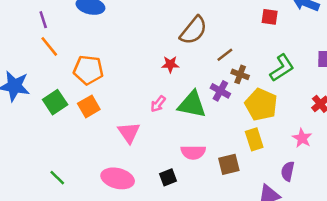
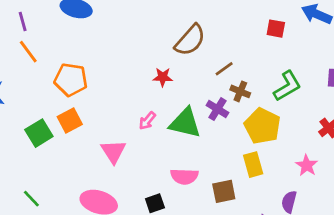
green square: (55, 102) -> (39, 133), moved

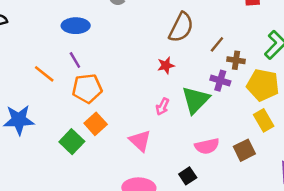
purple line: (23, 22) -> (75, 60), moved
green triangle: (185, 123) -> (196, 100), turned -44

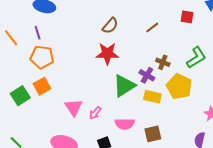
brown semicircle: (181, 27) -> (110, 26), moved, size x0.7
brown line: (217, 44) -> (152, 27), moved
red star: (166, 65) -> (107, 54), size x1.6
pink arrow: (162, 107) -> (95, 113), moved
yellow rectangle: (264, 120) -> (152, 97), moved, turned -60

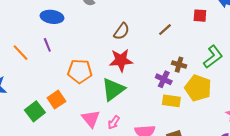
orange pentagon: (42, 57) -> (80, 71), moved
green triangle: (124, 86) -> (113, 89), moved

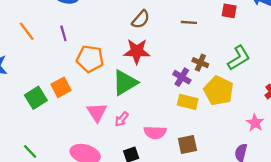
brown line: (165, 30) -> (189, 22), turned 40
purple line: (47, 45) -> (63, 33), moved

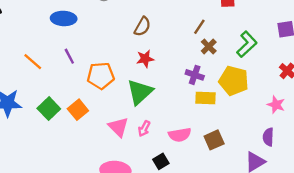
brown line: (189, 22) -> (199, 27), moved, turned -49
red star: (137, 51) -> (145, 59), size x0.7
brown cross: (200, 63) -> (209, 46), moved, turned 35
green square: (36, 98) -> (49, 109), moved

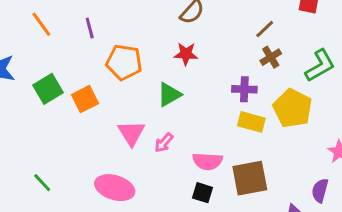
purple cross: (195, 75) -> (244, 89), turned -30
green triangle: (140, 92) -> (169, 95), size x0.7
brown square: (214, 140) -> (250, 178), size x1.4
black square: (161, 161) -> (202, 193), moved, turned 35

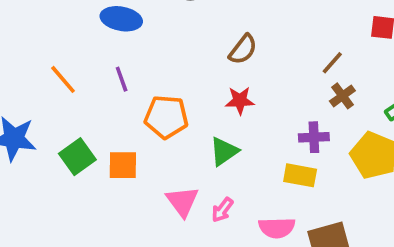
orange square: (85, 99) -> (123, 165), turned 32
yellow rectangle: (251, 122) -> (300, 175), moved

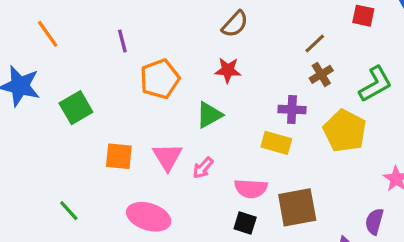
orange line: (63, 79) -> (48, 34), moved
orange pentagon: (166, 117) -> (160, 79), turned -30
orange square: (123, 165) -> (119, 156), moved

